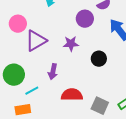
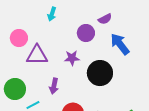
purple triangle: (36, 41) -> (37, 55), turned 30
black circle: (99, 59) -> (100, 73), size x1.6

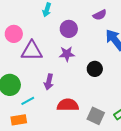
purple circle: (86, 33) -> (69, 29), moved
black circle: (100, 73) -> (95, 69), size x0.6

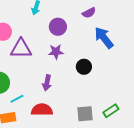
purple arrow: (49, 82) -> (47, 83), moved
red semicircle: (68, 105) -> (42, 110), moved
gray square: (96, 116) -> (85, 114), turned -30

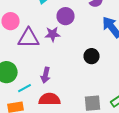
purple star: (56, 52) -> (53, 34), moved
purple arrow: (47, 83) -> (46, 75), moved

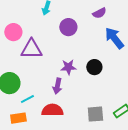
purple star: (53, 34) -> (68, 67), moved
purple arrow: (46, 75) -> (57, 86), moved

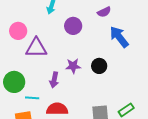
purple arrow: (57, 86) -> (54, 80), moved
cyan line: (27, 99) -> (32, 98), turned 32

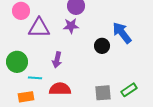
blue arrow: (119, 37) -> (122, 33), moved
purple star: (73, 66) -> (71, 26), moved

